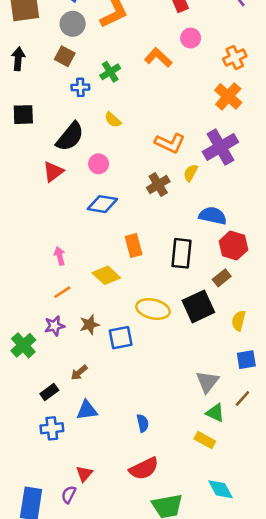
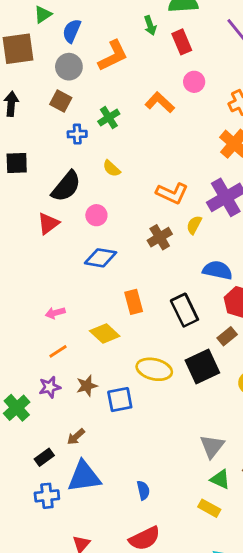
black rectangle: (182, 253) -> (184, 310), turned -32
pink arrow: (60, 256) -> (55, 313), turned -90
blue triangle: (87, 410) -> (84, 477), size x1.5

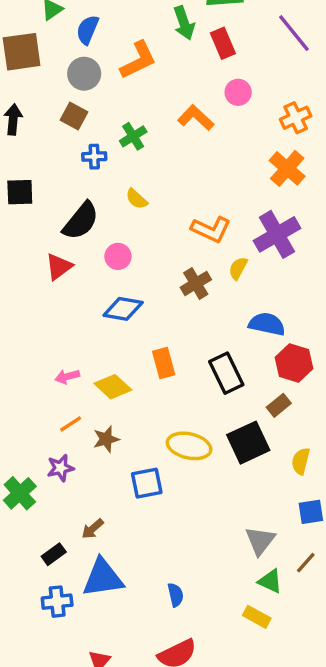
green arrow: (150, 25) -> (184, 23), size x1.4
yellow diamond: (105, 334) -> (113, 387), moved
brown star: (87, 386) -> (106, 439), moved

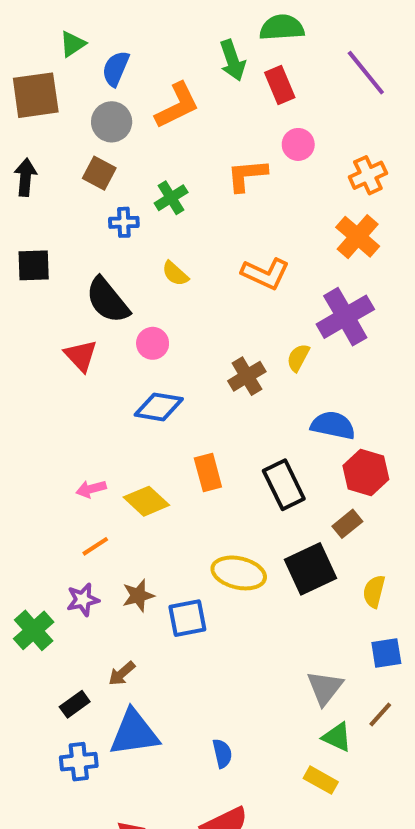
orange L-shape: (196, 118) -> (247, 175), turned -48
black semicircle: (81, 221) -> (107, 300), turned 102
orange L-shape: (211, 229) -> (265, 274), moved
red triangle: (59, 267) -> (81, 356), turned -36
brown star: (106, 439) -> (138, 596), moved

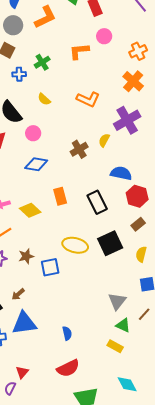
brown rectangle: (347, 524) -> (138, 224), moved

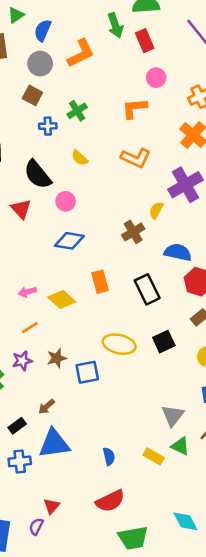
orange L-shape: (79, 51) -> (134, 108), moved
brown cross: (79, 149) -> (133, 232), moved
black square: (110, 243) -> (164, 342), size x0.7
yellow rectangle: (115, 346) -> (154, 456), moved

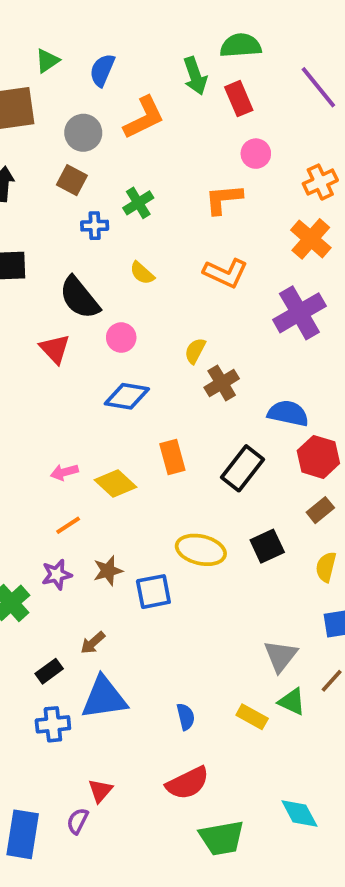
blue semicircle: (43, 30) -> (102, 70), moved
yellow semicircle: (156, 210) -> (195, 351), moved
black rectangle: (147, 289) -> (243, 468), turned 64

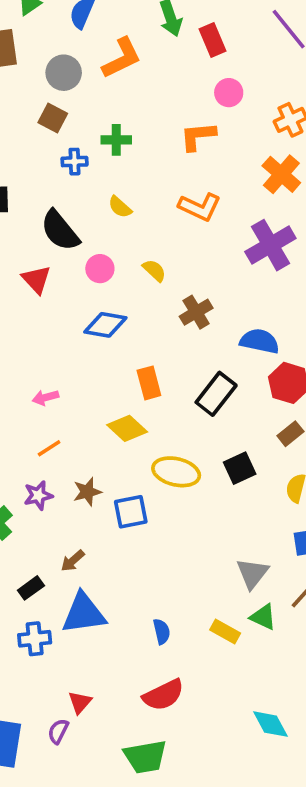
green cross: (138, 203) -> (116, 140), turned 32
yellow semicircle: (195, 351) -> (154, 270), moved, turned 105
yellow diamond: (116, 484) -> (127, 428), moved
green trapezoid: (222, 838) -> (145, 757), moved

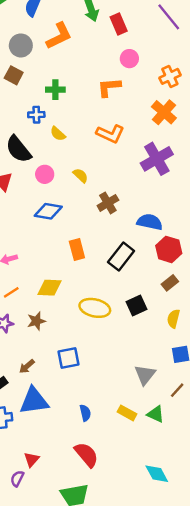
blue cross: (75, 162) -> (36, 115), moved
yellow diamond: (127, 428) -> (49, 288), moved, turned -40
blue square: (131, 512) -> (69, 358), moved
green triangle: (263, 617) -> (156, 414), moved
red semicircle: (163, 695) -> (86, 455), turned -104

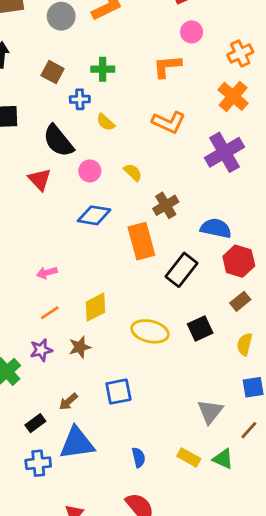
brown square: (14, 75) -> (53, 72), moved
orange rectangle: (77, 249) -> (141, 241), moved, size x1.4
yellow diamond: (49, 288) -> (96, 307), turned -30

